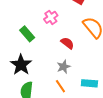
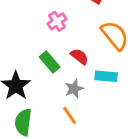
green rectangle: (27, 34) -> (50, 62), moved
cyan rectangle: (89, 83) -> (106, 76), moved

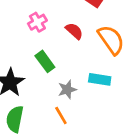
pink cross: (57, 21) -> (37, 22), moved
red semicircle: (79, 57) -> (74, 31), moved

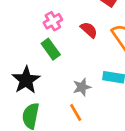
green rectangle: (45, 61) -> (51, 49), moved

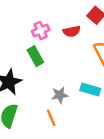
red semicircle: (89, 30) -> (72, 31), moved, turned 119

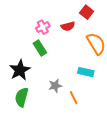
gray star: (60, 95) -> (55, 86), moved
orange line: (51, 118) -> (74, 98), moved

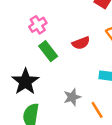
red semicircle: (68, 26) -> (81, 43), moved
pink cross: (43, 27) -> (38, 25), moved

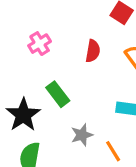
red semicircle: (81, 43) -> (93, 51), moved, turned -60
green rectangle: (48, 51) -> (58, 94), moved

